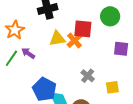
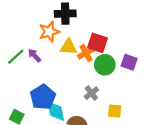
green circle: (110, 16) -> (105, 65), moved
orange star: (15, 30) -> (49, 32), moved
purple square: (121, 49) -> (129, 62), moved

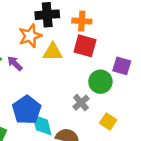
orange cross: (86, 53) -> (82, 21), moved, turned 35
green circle: (105, 65) -> (100, 82), moved
yellow square: (115, 111) -> (108, 122), turned 32

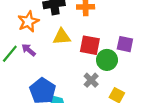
orange star: (30, 36) -> (28, 22), moved
red square: (85, 46) -> (90, 45), moved

